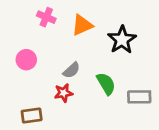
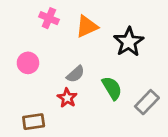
red star: (64, 93) -> (67, 98), turned -30
gray rectangle: (139, 97) -> (147, 102), turned -45

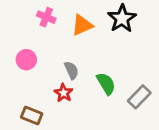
black star: (129, 42) -> (122, 18), moved
gray semicircle: (76, 74) -> (71, 70), turned -72
brown rectangle: (34, 122) -> (32, 115), turned 30

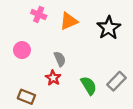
black star: (122, 18) -> (109, 28), moved
green semicircle: (106, 84) -> (89, 86), moved

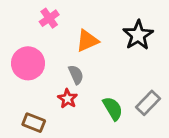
pink cross: (39, 14) -> (49, 18), turned 32
orange triangle: (69, 21) -> (87, 41), moved
pink circle: (22, 50) -> (28, 63), size x1.5

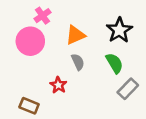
pink circle: (28, 63) -> (30, 41), moved
gray semicircle: (76, 75) -> (78, 62), moved
green semicircle: (113, 109) -> (114, 63), moved

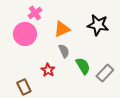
black star: (119, 30) -> (98, 25), turned -30
green semicircle: (114, 63) -> (83, 66), moved
brown rectangle: (29, 106) -> (24, 87), turned 42

